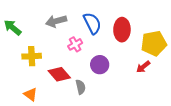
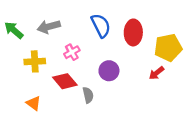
gray arrow: (56, 21) -> (49, 27), moved
pink cross: (75, 44) -> (72, 52), moved

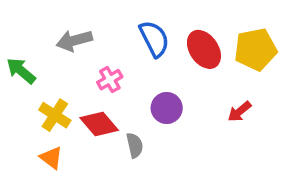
green arrow: (14, 30) -> (21, 71), moved
red ellipse: (133, 32) -> (204, 49), turned -35
yellow pentagon: (168, 48) -> (255, 49), moved
yellow cross: (35, 61) -> (55, 115), moved, turned 36

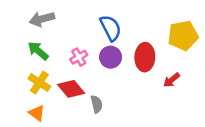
gray arrow: (74, 41) -> (42, 19), moved
red ellipse: (204, 49) -> (145, 57), moved, turned 36
green arrow: (21, 71) -> (38, 51), moved
purple circle: (167, 108) -> (111, 57), moved

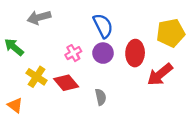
green arrow: (38, 51) -> (14, 47), moved
red arrow: (172, 80) -> (160, 74), size x1.6
gray semicircle: (97, 104) -> (101, 97), moved
orange triangle: (37, 113) -> (15, 105), moved

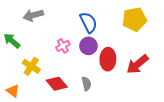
yellow pentagon: (171, 33) -> (134, 19), moved
red ellipse: (135, 53) -> (108, 59), moved
red diamond: (66, 83) -> (57, 84), moved

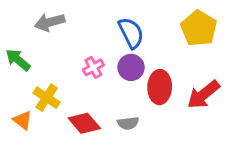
yellow pentagon: (134, 19) -> (199, 28), turned -30
gray semicircle: (86, 84) -> (128, 123), turned 96
orange triangle: (13, 91) -> (23, 120), moved

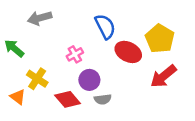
yellow pentagon: (199, 28) -> (160, 39), moved
purple circle: (131, 67) -> (89, 80), moved
red ellipse: (160, 87) -> (128, 52), moved, turned -65

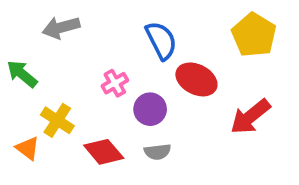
yellow pentagon: (160, 39) -> (254, 35), moved
purple circle: (89, 80) -> (150, 109), moved

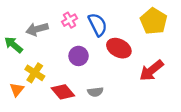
gray arrow: (61, 28) -> (37, 29), moved
pink cross: (115, 83) -> (70, 20), moved
purple circle: (150, 109) -> (79, 56), moved
orange triangle: (28, 148) -> (17, 90), turned 32

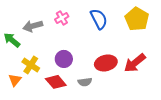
blue semicircle: (98, 25) -> (99, 19), moved
red ellipse: (119, 48) -> (106, 63), moved, turned -40
purple circle: (79, 56) -> (64, 59), moved

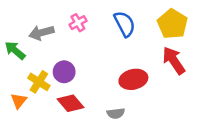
purple circle: (64, 59) -> (64, 72), moved
red arrow: (135, 63) -> (174, 60), moved, turned 95
gray semicircle: (85, 82) -> (116, 113), moved

